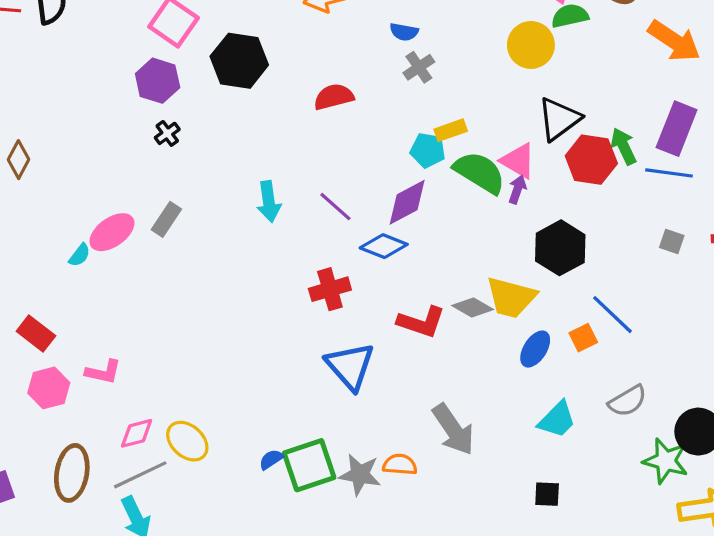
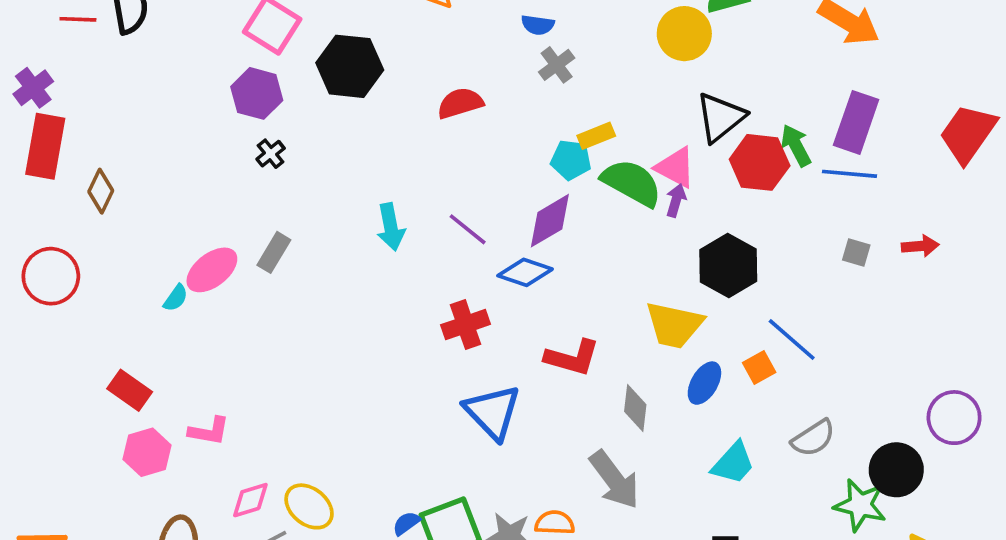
gray diamond: (473, 307) -> (635, 408), moved, turned 69

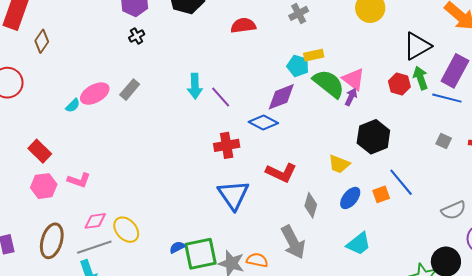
black triangle: (720, 117) -> (417, 46), moved
red hexagon: (760, 162) -> (399, 84), size x0.7
purple line: (468, 229) -> (221, 97), moved
yellow trapezoid: (674, 325) -> (339, 164), size x0.7
gray semicircle: (813, 438) -> (454, 210), moved

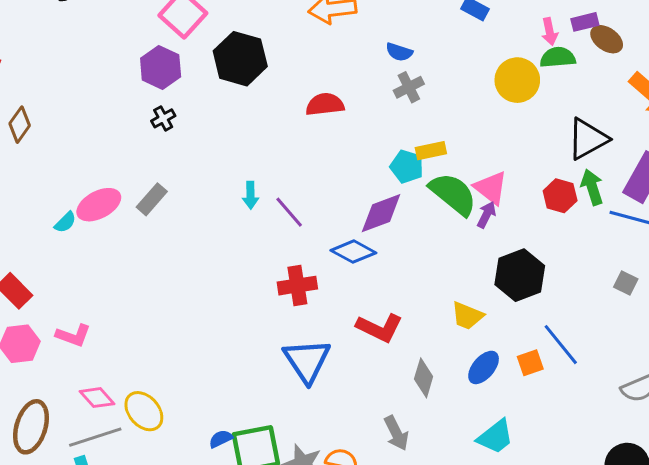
cyan arrow: (195, 86) -> (251, 195), size x0.7
pink diamond: (95, 221) -> (97, 398), turned 55
gray arrow: (293, 242) -> (396, 433), size x0.7

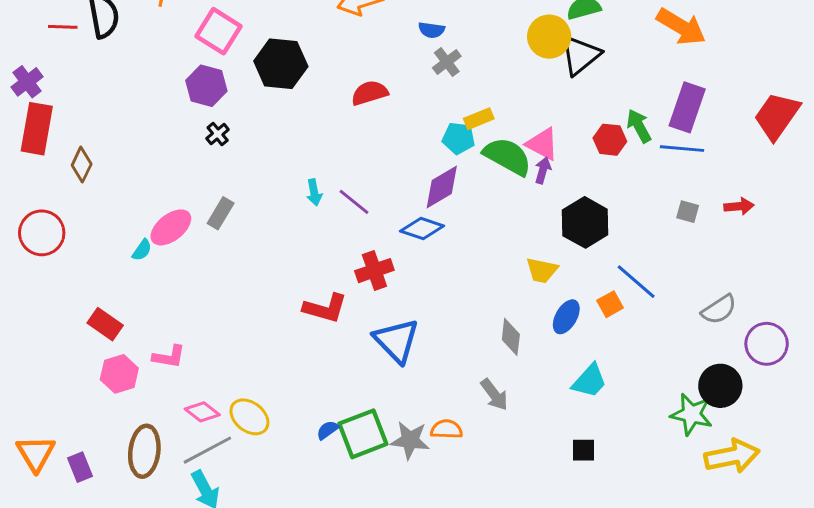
black triangle: (588, 139) -> (580, 55), moved
red L-shape: (380, 328) -> (325, 308), moved

